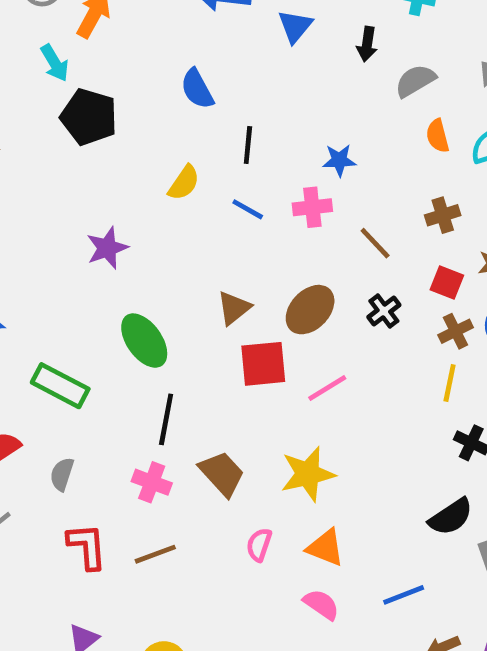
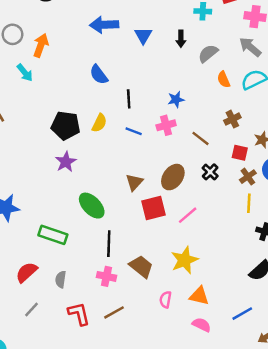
black pentagon: (89, 117) -> (66, 125), moved

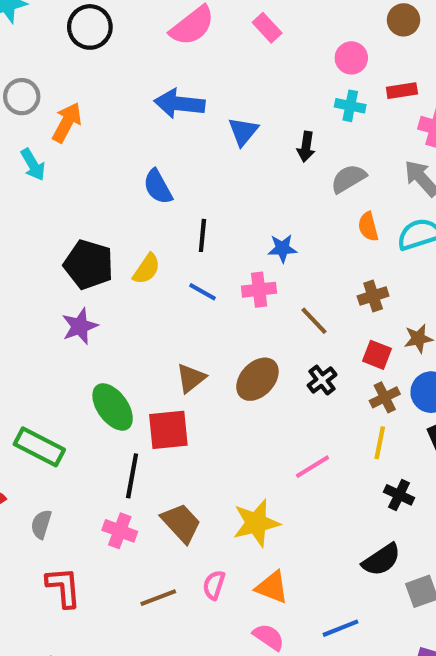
red square: (153, 208) -> (168, 430), moved
pink line: (188, 215) -> (312, 467), moved
brown line: (114, 312) -> (158, 598), moved

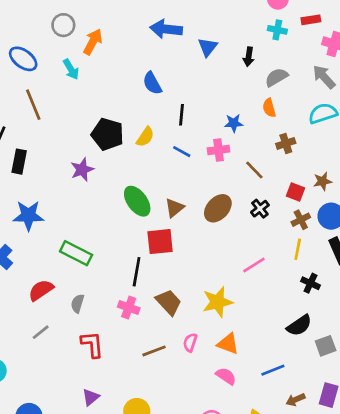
orange semicircle: (368, 227) -> (269, 108), moved
brown cross: (373, 296) -> (286, 143), moved
purple star: (80, 326) -> (82, 170), moved
green ellipse: (113, 407) -> (137, 201), moved

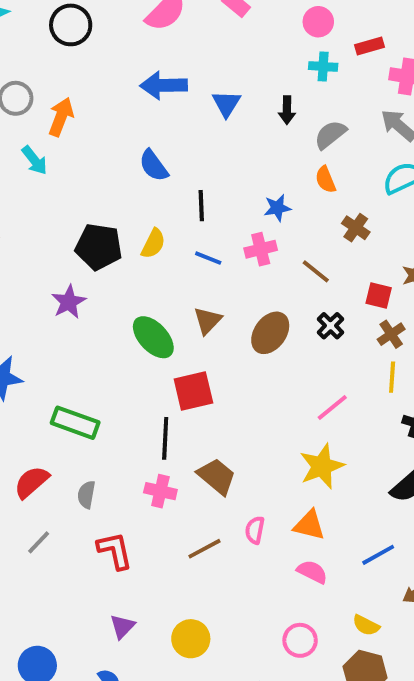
brown cross: (286, 143) -> (356, 228), turned -30
brown triangle: (174, 208) -> (208, 320), moved
yellow star: (218, 302) -> (322, 466), moved

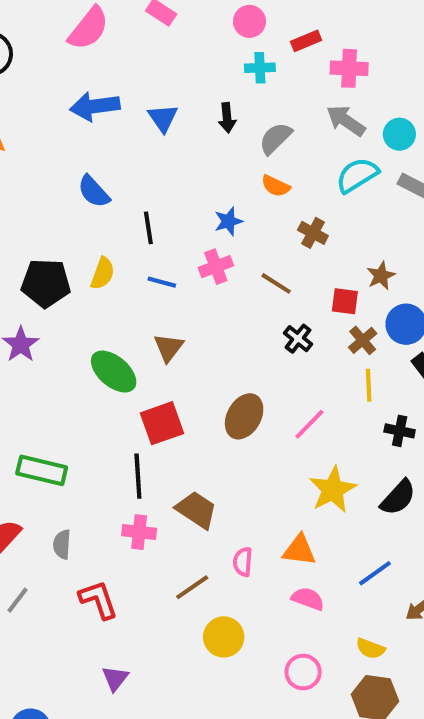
orange semicircle: (325, 180) -> (276, 186), turned -36
brown ellipse: (270, 333) -> (244, 416), moved
yellow star: (322, 466) -> (333, 490), moved
yellow circle: (191, 639) -> (224, 637), moved

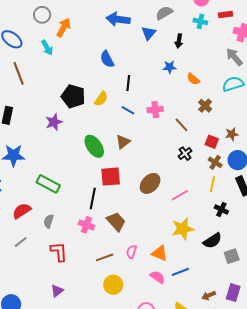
gray semicircle: (275, 138) -> (164, 13), moved
blue star: (228, 221) -> (170, 67), moved
brown cross: (363, 340) -> (215, 162), turned -32
blue line: (375, 573) -> (180, 272), moved

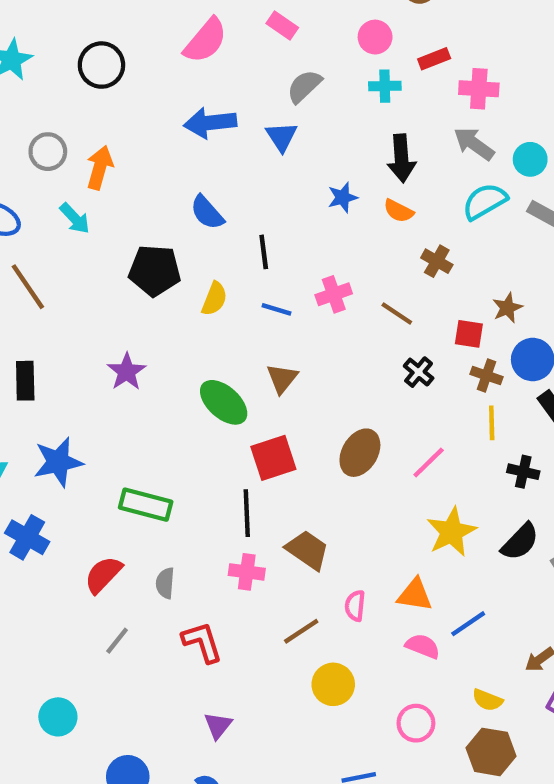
black arrow: (179, 41) -> (402, 158), moved, size x1.5
black pentagon: (73, 96) -> (155, 271), moved

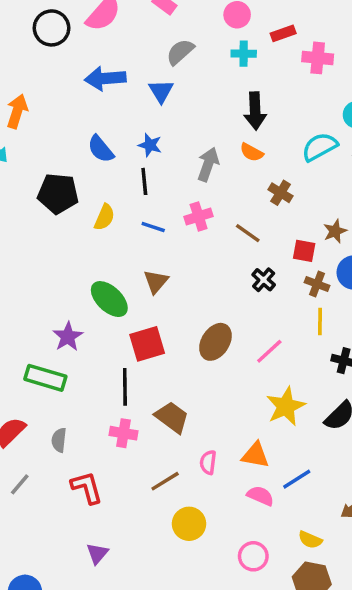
black circle: (101, 65) -> (52, 28), moved
gray arrow: (474, 144) -> (208, 164), moved, turned 72
blue star: (343, 197) -> (150, 145), moved, turned 30
purple star: (127, 372) -> (68, 337), moved

